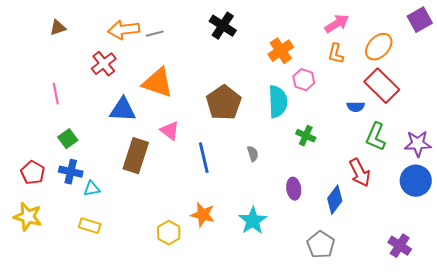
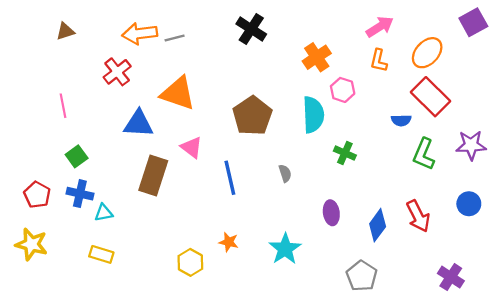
purple star: (418, 144) -> (471, 145), moved
red arrow: (360, 173) -> (418, 216), moved
blue circle: (416, 181) -> (469, 204), size x0.7
orange star: (203, 215) -> (229, 242), size x0.7

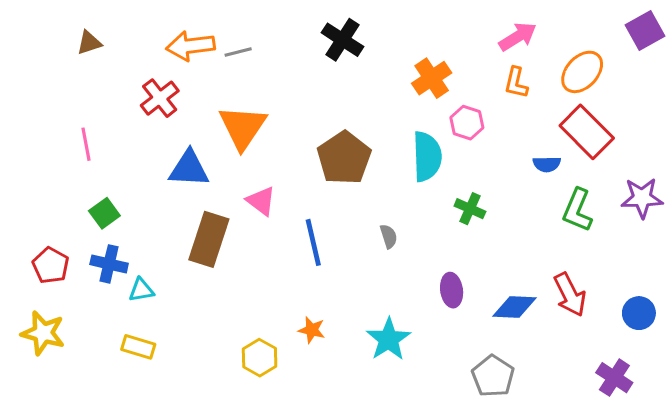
orange triangle: (178, 93) -> (243, 127), turned 45
blue circle: (469, 204) -> (639, 313), moved
blue diamond: (378, 225) -> (515, 307), turned 56

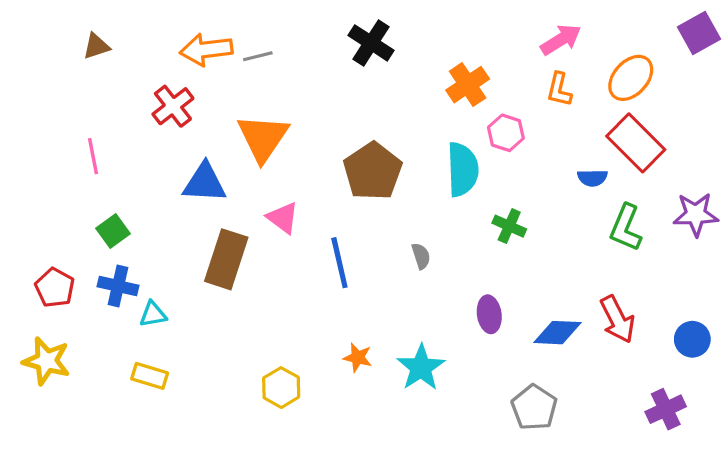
orange star: (312, 330) -> (358, 358), moved
purple cross: (614, 378) -> (666, 409), turned 32

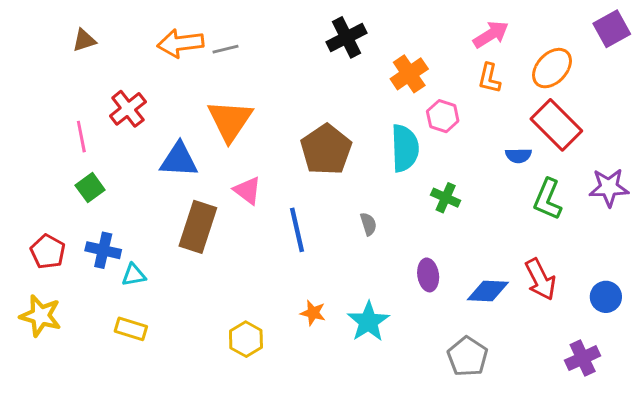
black cross: (371, 43) -> (347, 37), moved, turned 30
red cross: (173, 106) -> (128, 109), moved
green square: (113, 231) -> (90, 188), moved

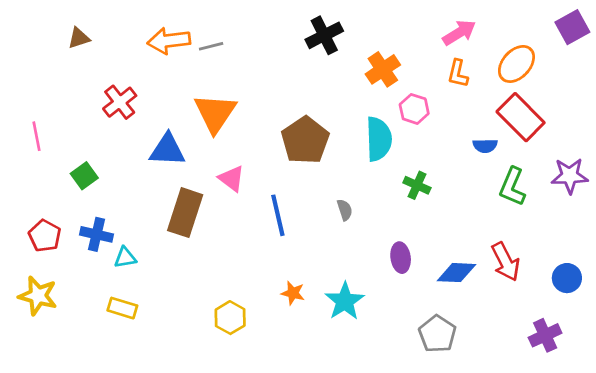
pink line: (81, 137) -> (37, 136), moved

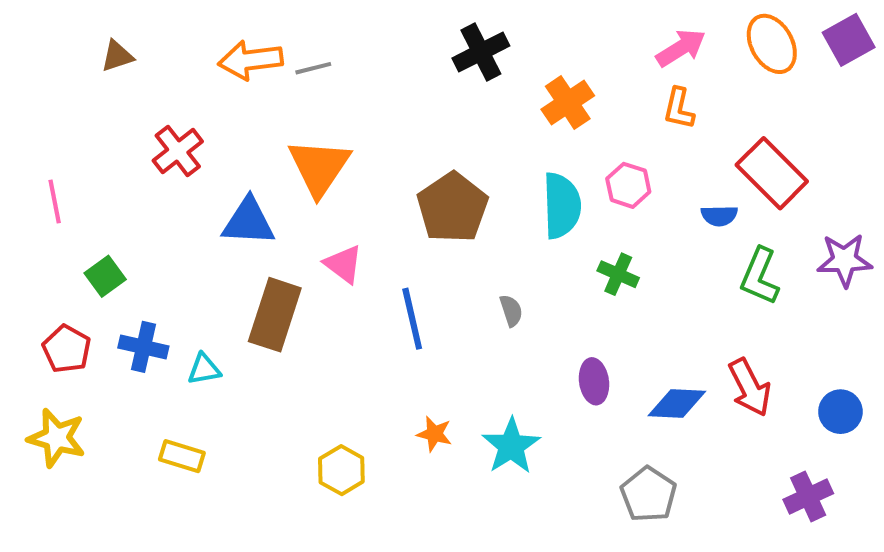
orange ellipse: (516, 64) -> (772, 44), moved, turned -72
pink hexagon: (414, 109) -> (628, 185), moved
green square: (84, 176) -> (105, 276), moved
cyan triangle: (125, 258) -> (204, 369), moved

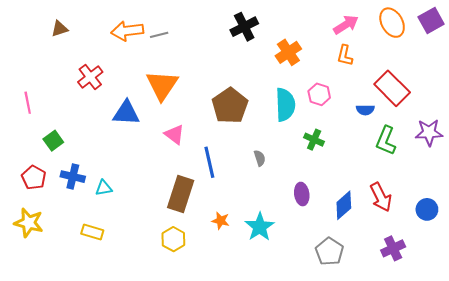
brown rectangle: (275, 315) -> (181, 194), moved
blue diamond: (677, 404) -> (344, 205), turned -44
purple cross: (808, 496) -> (393, 248), moved

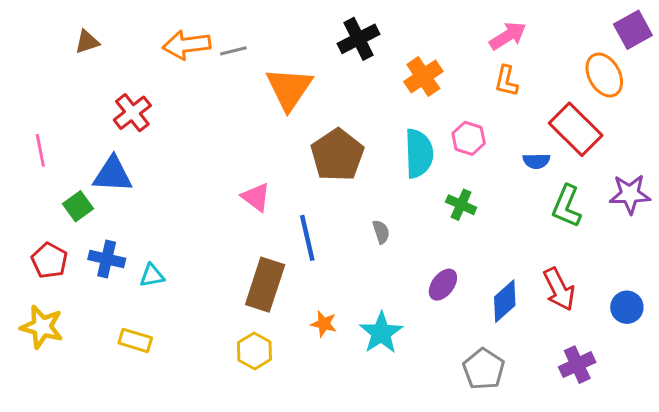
orange ellipse: (392, 23) -> (604, 75), moved
orange triangle: (162, 85) -> (289, 89), moved
blue triangle: (126, 113) -> (113, 175), moved
purple ellipse: (302, 194) -> (443, 285), turned 45

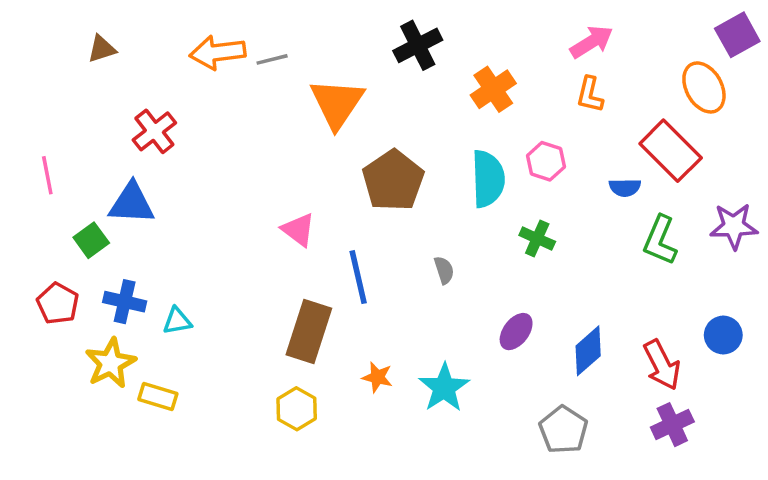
red arrow: (559, 289) -> (662, 365), moved
blue circle: (627, 307) -> (723, 335), moved
yellow star: (42, 327) -> (111, 363), moved, turned 30

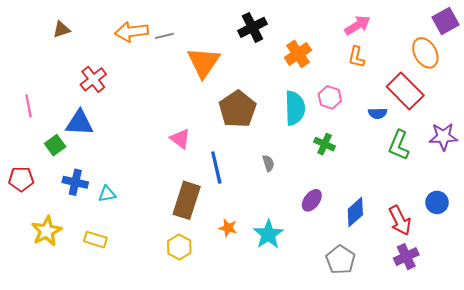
red pentagon: (58, 303) -> (21, 179), moved, turned -30
yellow star: (111, 363) -> (47, 231), moved

